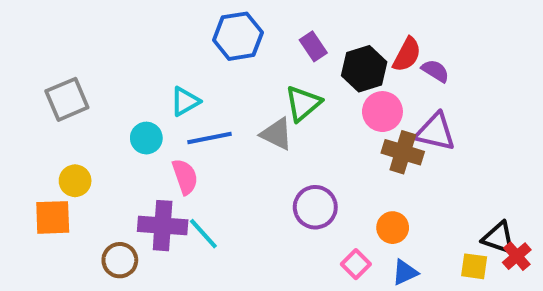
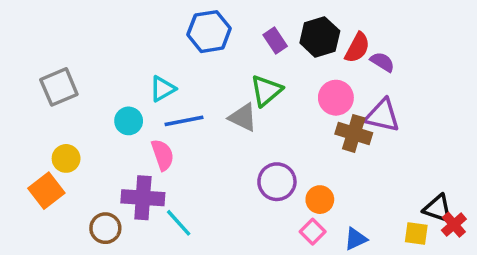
black hexagon: (364, 69) -> (320, 37), moved
orange square: (53, 217) -> (46, 191), turned -36
orange circle: (393, 228) -> (320, 200), moved
cyan line: (203, 234) -> (179, 223), moved

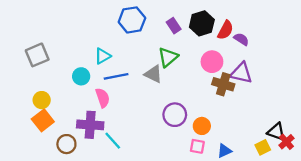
orange square: (46, 191) -> (43, 120), moved
pink square: (313, 232) -> (197, 146), turned -35
yellow square: (416, 234) -> (263, 147), turned -35

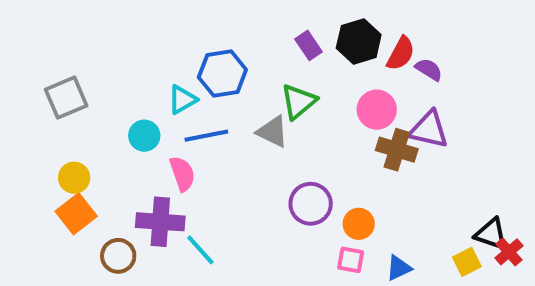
blue hexagon: (132, 20) -> (222, 74), moved

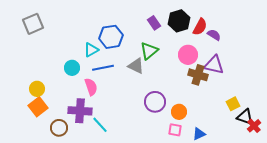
gray square: (66, 98) -> (33, 24), moved
yellow square: (467, 262) -> (233, 104), moved

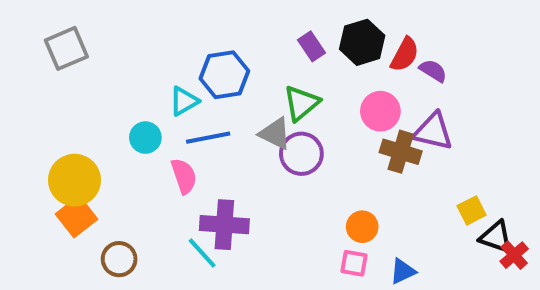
yellow circle: (37, 89) -> (75, 180), size x1.6
purple circle: (155, 102) -> (301, 154), moved
purple cross: (80, 111) -> (224, 225), moved

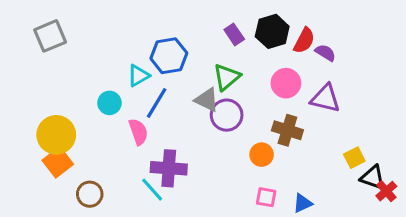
blue line: (208, 138) -> (157, 103), turned -48
brown cross: (401, 152) -> (287, 130), moved
orange circle: (362, 227) -> (262, 155), moved

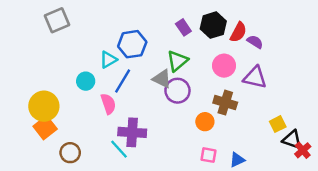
gray square: (50, 36) -> (57, 20), moved

